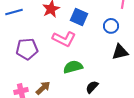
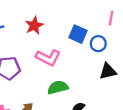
blue square: (79, 17) -> (78, 34), moved

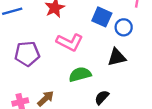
black triangle: (108, 71) -> (117, 57), moved

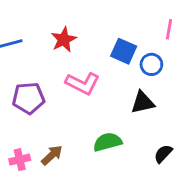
green semicircle: (80, 74) -> (108, 142), moved
black semicircle: (102, 97) -> (163, 154), moved

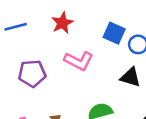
black triangle: (143, 102) -> (130, 77), turned 30

